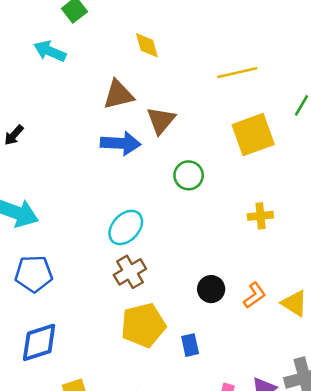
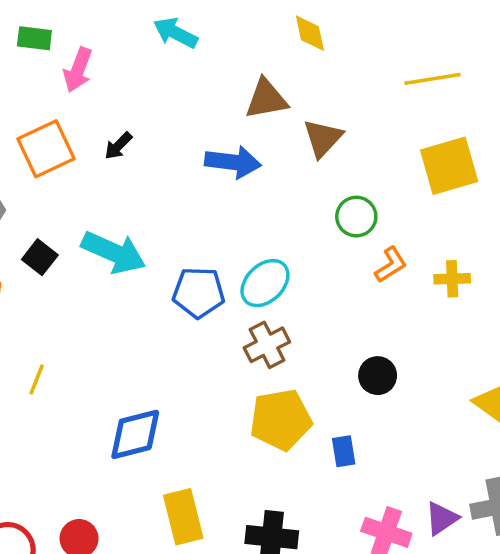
blue arrow: (121, 143) -> (233, 162), moved
blue pentagon: (34, 274) -> (199, 293), moved
orange L-shape: (255, 295) -> (391, 265), moved

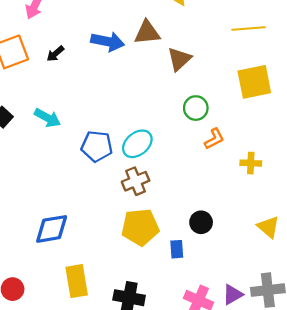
blue arrow: (233, 162) -> (108, 41), moved
cyan arrow: (114, 252) -> (47, 118), size x0.7
yellow cross: (452, 279) -> (251, 163), moved
black circle: (378, 376) -> (201, 222), moved

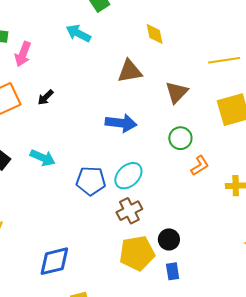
blue arrow: (108, 41) -> (121, 123), moved
brown triangle: (179, 59) -> (177, 92), moved
black circle: (201, 222) -> (169, 239), moved

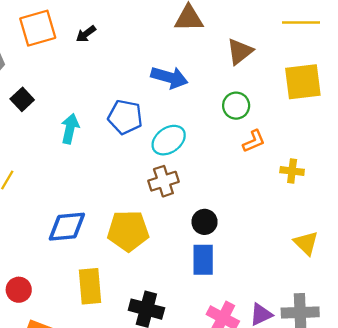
cyan arrow: (43, 158) -> (70, 129), moved, turned -110
blue pentagon: (91, 181) -> (125, 117), moved
yellow pentagon: (137, 253) -> (128, 231), moved
blue rectangle: (173, 271) -> (203, 260), size x1.5

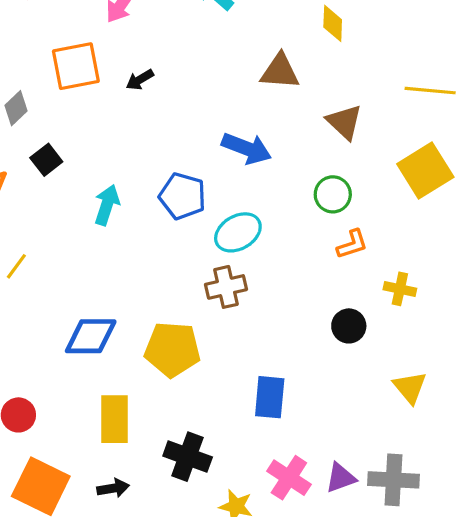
brown triangle: (240, 51) -> (344, 122), turned -44
yellow square: (303, 82) -> (425, 170), turned -30
black circle: (205, 222) -> (349, 326), moved

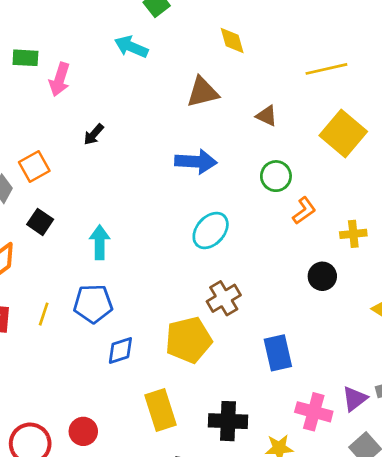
orange square: (76, 66) -> (34, 167), moved, size x0.7
brown triangle: (344, 122) -> (267, 116), size x0.7
blue pentagon: (182, 196) -> (93, 304), moved
brown cross: (226, 287) -> (224, 298), moved
blue diamond: (91, 336) -> (120, 350), size x0.7

